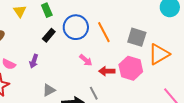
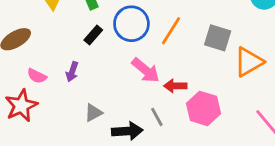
orange line: (104, 32) -> (171, 31), turned 60
pink arrow: (86, 60) -> (146, 70), size x1.5
pink hexagon: (131, 68) -> (203, 108), moved

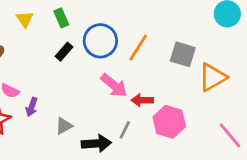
purple arrow: (72, 72) -> (32, 107), moved
gray line: (157, 117) -> (125, 130), turned 54

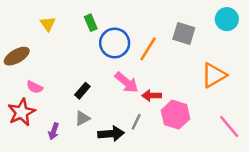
green rectangle: (61, 18) -> (91, 23), moved
black rectangle: (64, 52) -> (82, 91), moved
gray square: (183, 54) -> (184, 33), moved
purple arrow: (32, 107) -> (54, 131), moved

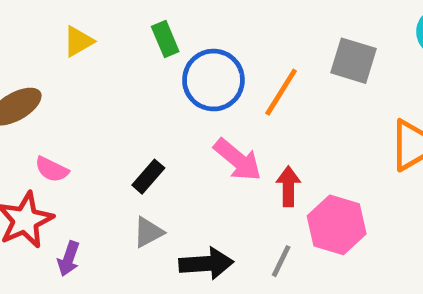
yellow triangle: (48, 24) -> (78, 41), turned 35
red arrow: (152, 96) -> (288, 186), turned 90
gray line: (136, 122) -> (281, 261), moved
purple arrow: (54, 131) -> (69, 259), moved

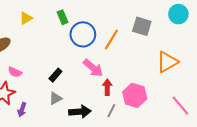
red arrow: (288, 186) -> (107, 87), moved

